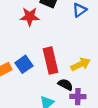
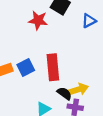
yellow arrow: (81, 64) -> (78, 90), moved

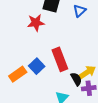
black semicircle: (64, 93) -> (76, 79), turned 40

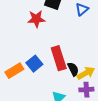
black semicircle: (76, 79) -> (73, 69), moved

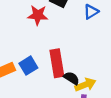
black semicircle: (73, 69) -> (71, 78), turned -40

